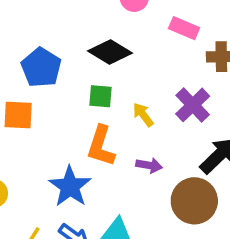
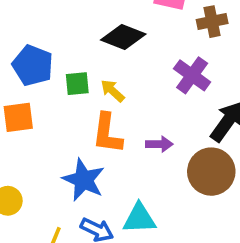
black diamond: (110, 52) -> (123, 37), moved
green square: (100, 96) -> (77, 84), moved
yellow arrow: (143, 115) -> (113, 91), moved

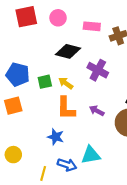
purple cross: (192, 75) -> (98, 70), moved
purple arrow: (159, 144) -> (97, 111), turned -144
blue star: (84, 180) -> (56, 137), size x0.7

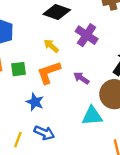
green square: (45, 82) -> (19, 69), moved
orange L-shape: (66, 108) -> (49, 72), turned 65
cyan triangle: (91, 155) -> (92, 116), moved

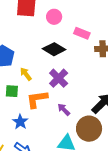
purple cross: (87, 35) -> (59, 78), moved
yellow arrow: (51, 46) -> (26, 74), moved

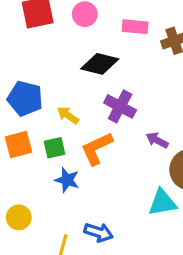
purple arrow: (64, 109) -> (157, 140), moved
blue star: (20, 122) -> (67, 180), moved

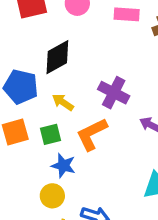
black diamond: (100, 64) -> (57, 57), moved, turned -42
yellow circle: (19, 217) -> (52, 196), moved

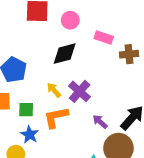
black diamond: (57, 57) -> (65, 54), moved
yellow arrow: (63, 102) -> (54, 90), moved

